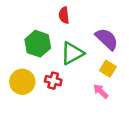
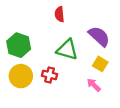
green hexagon: (38, 44) -> (19, 45), moved
green triangle: (72, 53) -> (67, 50), turned 45

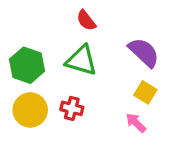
red semicircle: (59, 14) -> (86, 20), turned -32
green triangle: (67, 50) -> (81, 60), moved

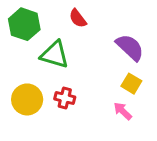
green triangle: (81, 60) -> (55, 55), moved
green hexagon: (27, 65) -> (24, 24), moved

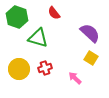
red cross: (65, 98) -> (45, 68), turned -32
pink arrow: (123, 111) -> (75, 78), moved

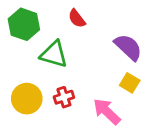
pink arrow: (75, 78) -> (107, 111), size x1.5

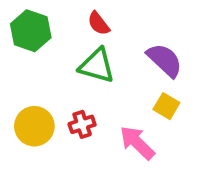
green triangle: (54, 54) -> (97, 66), moved

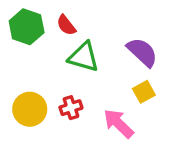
red semicircle: (99, 23) -> (66, 25), moved
yellow square: (166, 106) -> (144, 92), turned 30

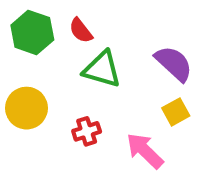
yellow circle: (30, 109) -> (26, 108), moved

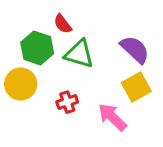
green hexagon: (32, 32) -> (37, 48), moved
yellow square: (176, 112) -> (136, 87), size x1.4

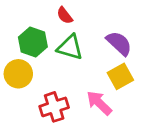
red semicircle: (63, 24) -> (65, 15), moved
red cross: (67, 102) -> (54, 107), moved, size x1.5

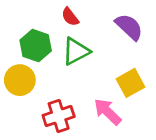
purple semicircle: (119, 43) -> (129, 27), moved
green triangle: (70, 47) -> (76, 51), turned -44

